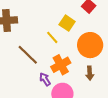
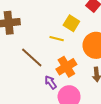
yellow line: (52, 37) -> (57, 39), turned -32

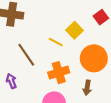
purple arrow: (51, 82) -> (11, 81), moved

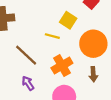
purple arrow: (11, 81) -> (28, 83), moved

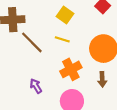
yellow square: (68, 20) -> (65, 15), moved
brown line: (26, 55) -> (32, 42), moved

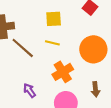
yellow square: (65, 15) -> (54, 19), turned -35
brown arrow: (102, 79) -> (95, 89), moved

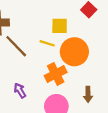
yellow square: (54, 19) -> (60, 26), moved
orange circle: (93, 49) -> (74, 52), moved

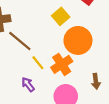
yellow square: (60, 26) -> (61, 16), turned -35
yellow line: (47, 43) -> (38, 63), moved, turned 40

